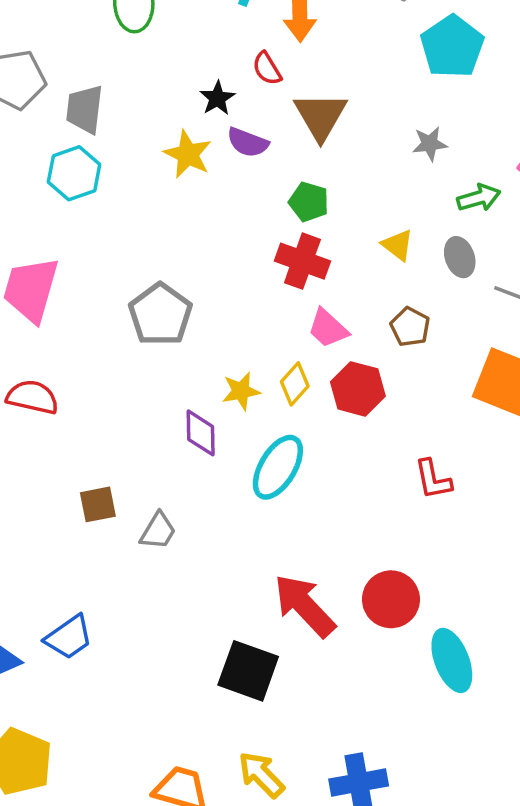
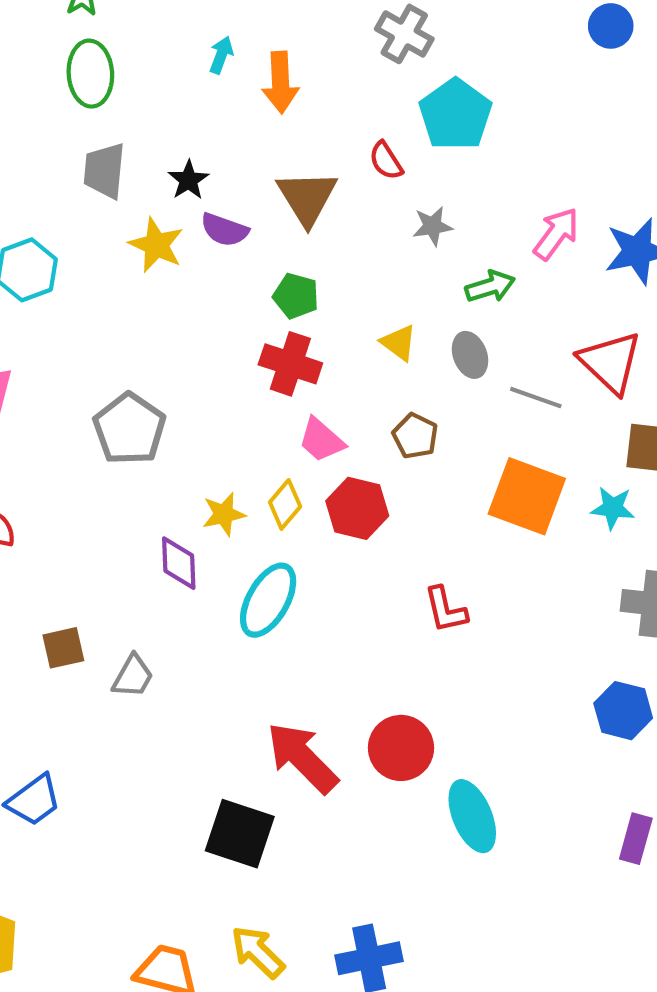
red semicircle: (267, 69) -> (386, 161), moved
gray trapezoid: (85, 109) -> (104, 171), moved

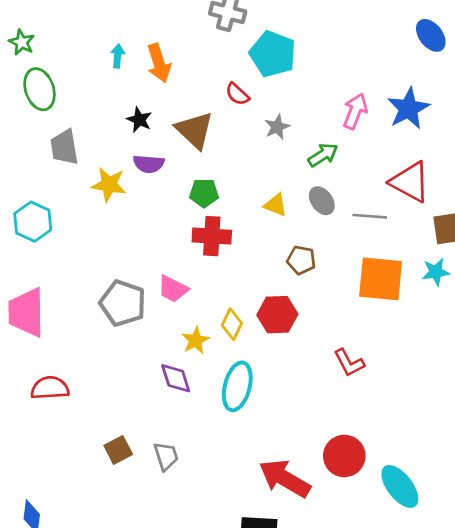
black star: (189, 180) -> (139, 120), moved
pink trapezoid: (321, 440) -> (173, 289), moved
gray trapezoid: (133, 676) -> (166, 456), turned -32

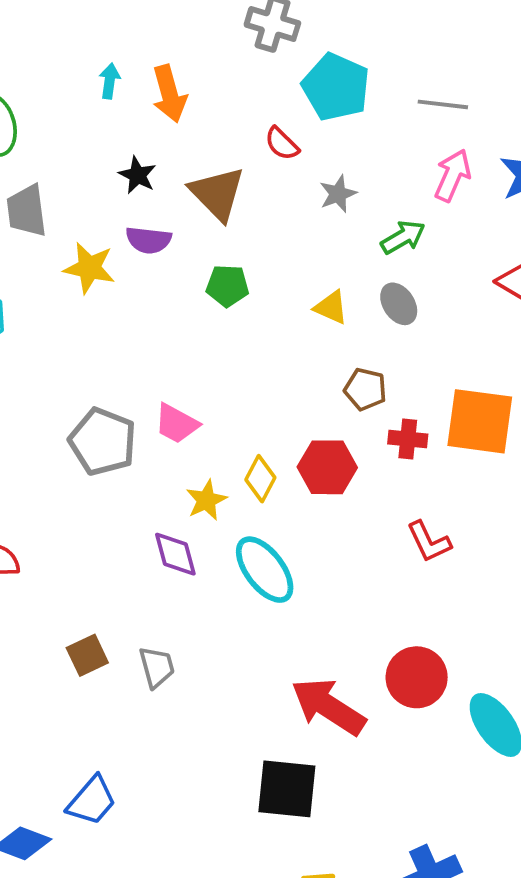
gray line: (370, 216) -> (443, 104), moved
red cross: (212, 236) -> (408, 439), moved, size x0.7
cyan ellipse: (237, 386) -> (265, 570), turned -54

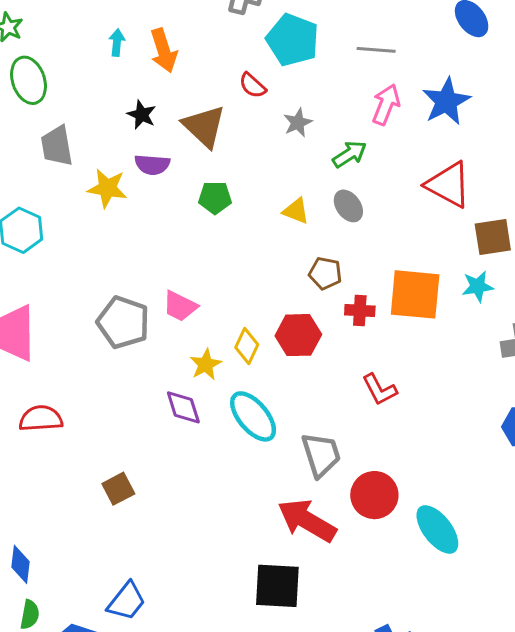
gray trapezoid: (157, 667) -> (321, 455), moved, size x1.4

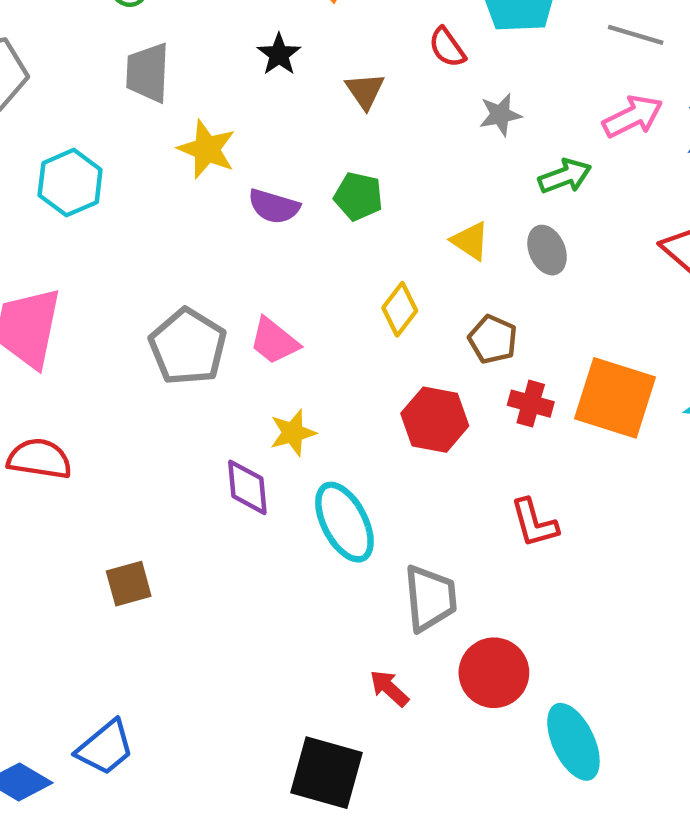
pink arrow: (386, 105) -> (633, 116), turned 30
brown triangle: (204, 126) -> (365, 91), size x0.6
purple semicircle: (152, 165) -> (274, 206), moved
yellow diamond: (247, 346) -> (400, 309), moved
red arrow: (307, 521) -> (389, 688), size x0.5

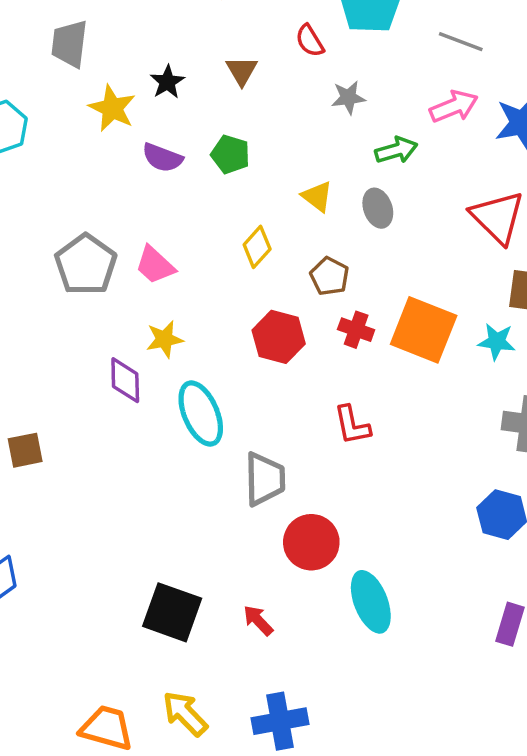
black star: (279, 54) -> (167, 82), moved
red arrow: (389, 688) -> (258, 620), moved

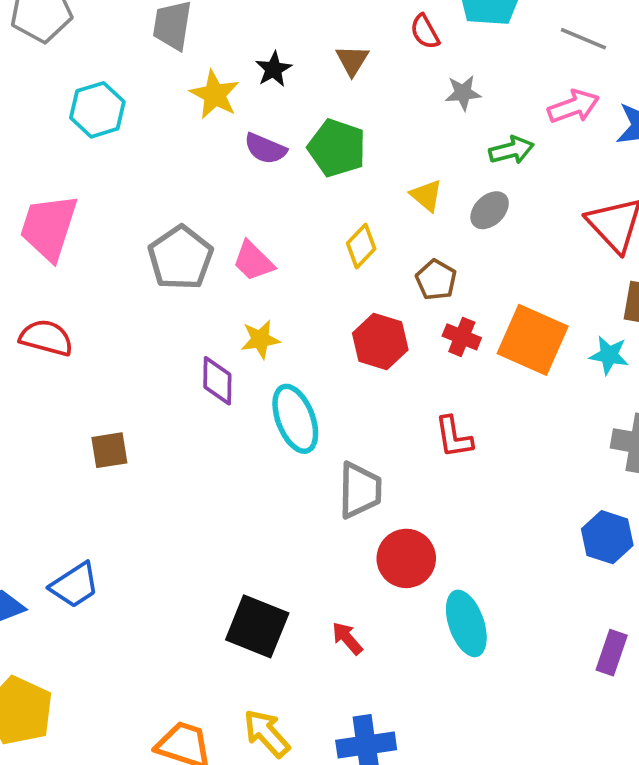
green pentagon: (230, 154) -> (337, 148), size x1.4
gray ellipse: (378, 208) -> (490, 210), turned 63

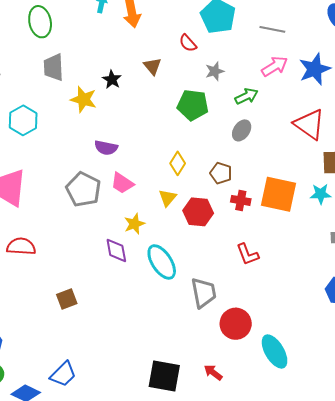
green pentagon: (337, 148) -> (193, 105), moved
purple semicircle: (265, 149) -> (106, 148), moved
yellow triangle: (426, 195) -> (168, 198), moved, turned 42

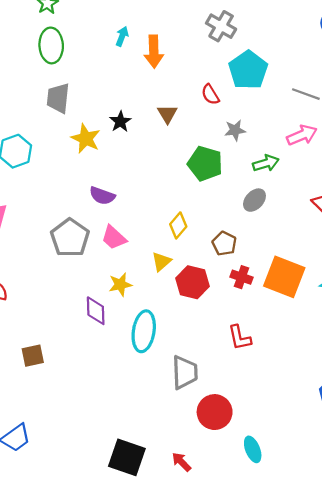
cyan ellipse: (162, 262) -> (144, 331), turned 33
cyan ellipse: (275, 351) -> (253, 449), size x0.7

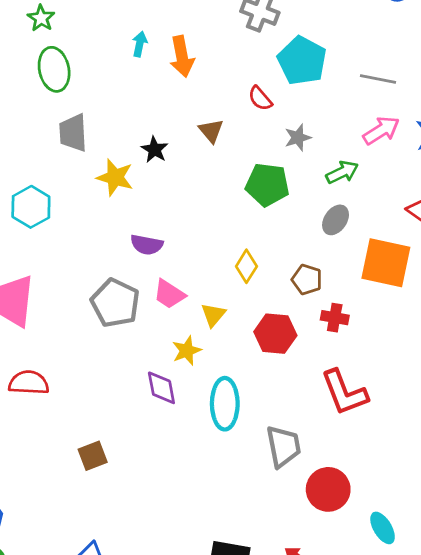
yellow triangle: (161, 262) -> (213, 315), moved
orange square: (284, 277) -> (386, 263), moved
red L-shape: (240, 338) -> (344, 393), size x1.5

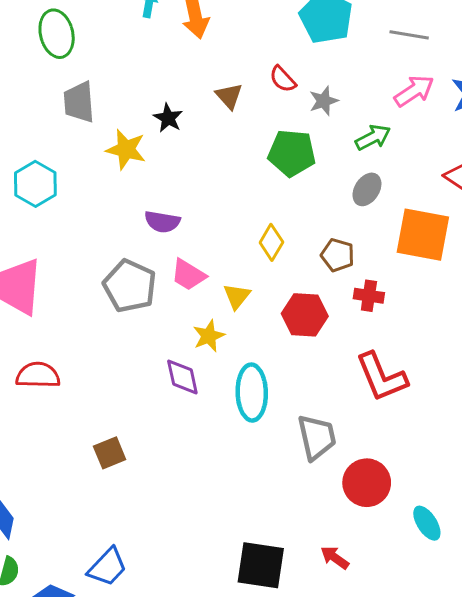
red semicircle: (260, 98) -> (283, 79), moved

